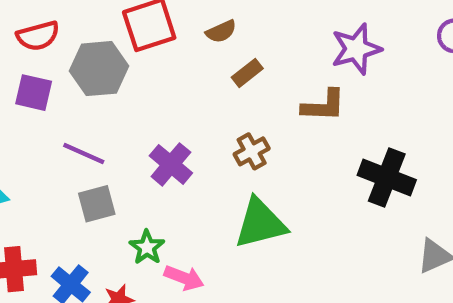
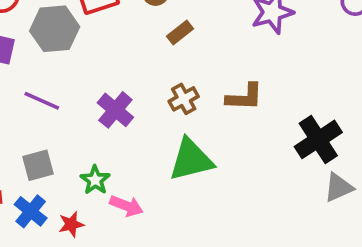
brown L-shape: (324, 106) -> (245, 97), moved
black cross: (387, 178) -> (318, 139), moved, turned 36
gray square: (97, 204) -> (38, 165), moved

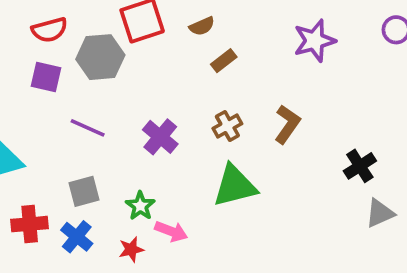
brown L-shape: (245, 97) -> (287, 124), turned -57
black cross: (318, 139) -> (360, 166), size x0.7
red star: (71, 224) -> (131, 249), moved

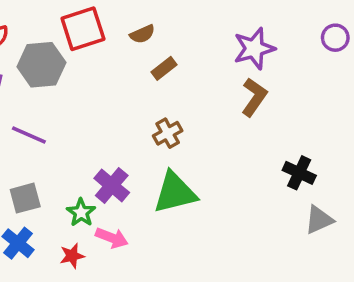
brown L-shape: (287, 124) -> (254, 97), moved
purple cross: (160, 137) -> (112, 185), moved
black cross: (360, 166) -> (299, 173), turned -32

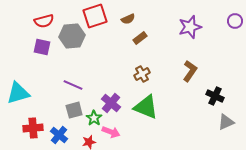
brown L-shape: (254, 97) -> (190, 71), moved
purple line: (29, 135) -> (73, 85), moved
green triangle: (175, 193) -> (146, 107), turned 36
gray square: (25, 198) -> (74, 110), moved

